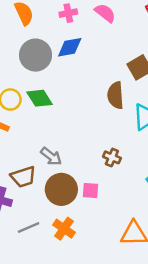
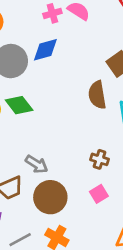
pink cross: (68, 13) -> (52, 13), moved
pink square: (91, 191) -> (99, 194), moved, turned -30

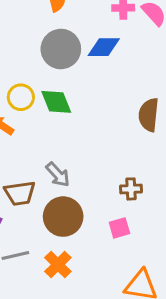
brown cross: (100, 159) -> (131, 189), turned -36

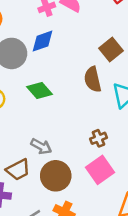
green diamond: (56, 102) -> (39, 90), moved
pink square: (119, 228) -> (100, 170), size x1.6

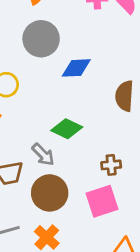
blue diamond: (42, 41) -> (76, 68), moved
green diamond: (39, 90) -> (67, 129), moved, turned -40

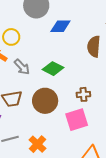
gray arrow: (43, 155) -> (22, 67), moved
brown circle: (50, 193) -> (45, 101), moved

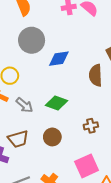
brown circle: (45, 101) -> (52, 137), size x0.7
pink square: (77, 120) -> (87, 166), moved

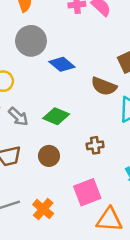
blue diamond: (59, 59) -> (62, 64), turned 45
brown semicircle: (96, 75) -> (104, 86), turned -70

